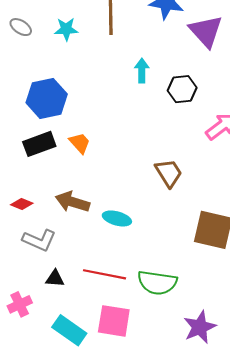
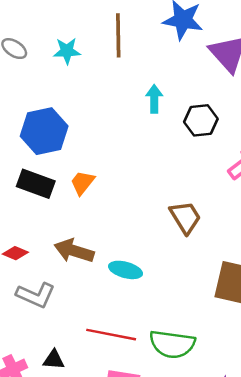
orange trapezoid: (80, 143) -> (82, 183), turned -100
black rectangle: (39, 144) -> (36, 184), turned 40
black triangle: (55, 278) -> (54, 360), moved

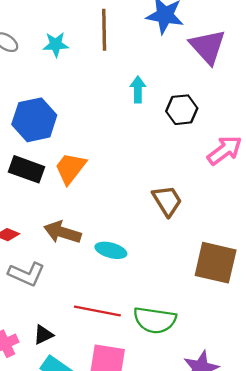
orange trapezoid: (82, 183) -> (70, 168), size x1.4
black triangle: (54, 360) -> (43, 335), turned -30

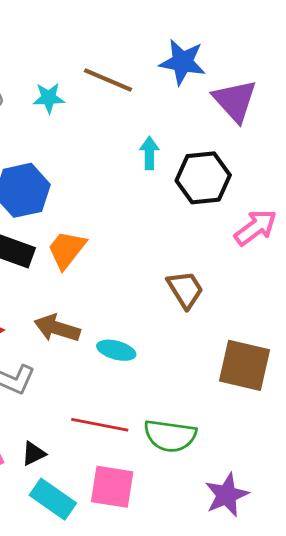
brown line: (104, 30) -> (108, 80), turned -66
black hexagon: (182, 110) -> (203, 178), size x1.4

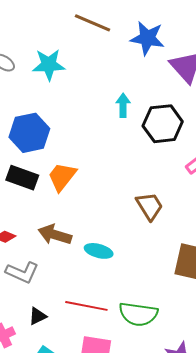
brown line: (108, 80) -> (92, 23), moved
cyan star: (49, 98) -> (49, 65), size x1.4
black triangle: (34, 454) -> (38, 316), moved

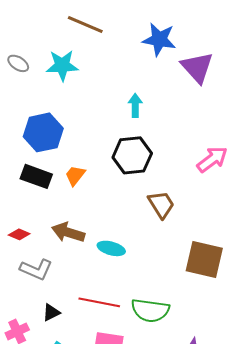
brown line: (92, 23) -> (85, 24), moved
black hexagon: (163, 124) -> (132, 155), moved
orange trapezoid: (62, 177) -> (75, 175), size x0.7

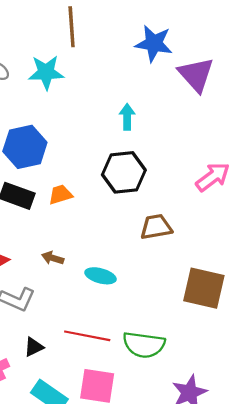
brown line: (85, 24) -> (72, 27), turned 63
orange trapezoid: (75, 175) -> (60, 195), turned 35
brown trapezoid: (161, 204) -> (156, 227), turned -68
brown arrow: (68, 232) -> (53, 258), size x0.6

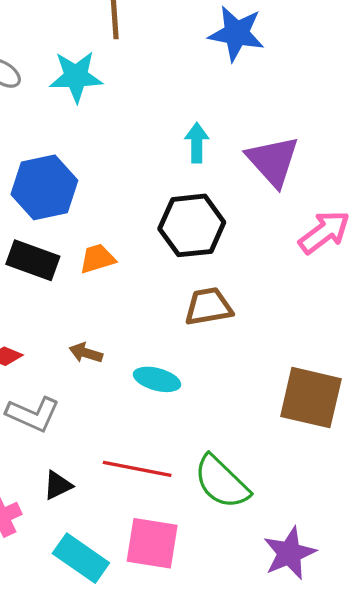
purple triangle: (196, 75) -> (273, 161), moved
brown trapezoid: (156, 227) -> (208, 307), moved
green semicircle: (144, 345) -> (222, 482), turned 36

